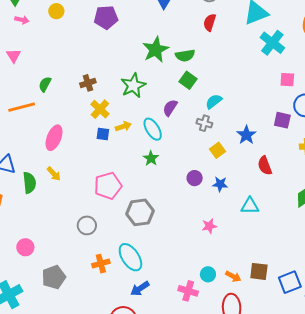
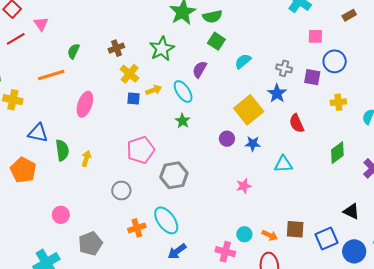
gray cross: (204, 123) -> (284, 68), moved
yellow square: (217, 150) -> (249, 110), size x1.8
yellow arrow: (54, 174) -> (86, 158), moved, turned -119

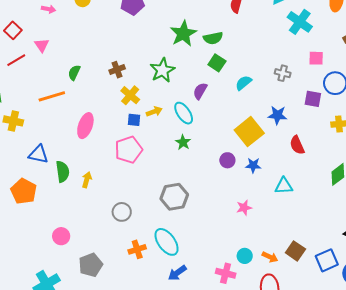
gray cross: (284, 68) -> (283, 73), moved
blue star: (277, 93) -> (277, 115), turned -30
pink pentagon: (141, 150) -> (129, 150), moved
brown square: (295, 229) -> (295, 251), turned 30

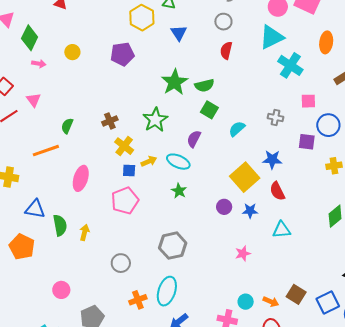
cyan ellipse: (184, 113) -> (178, 162), turned -30
red semicircle: (297, 145) -> (277, 191), moved
cyan ellipse: (167, 242) -> (167, 291), turned 56

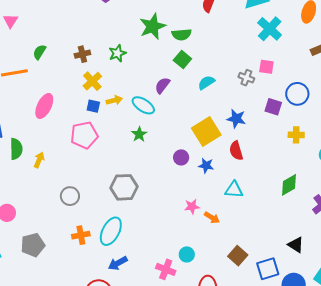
pink square: (308, 101) -> (266, 67), moved
green star: (155, 120) -> (117, 53), moved, size x0.7
orange arrow: (271, 302) -> (212, 218), moved

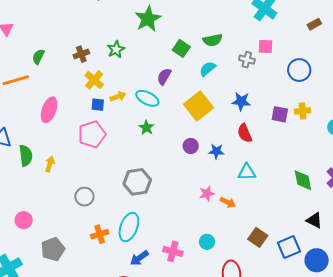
green semicircle: (182, 34) -> (213, 40), moved
purple square: (273, 107) -> (280, 114), moved
yellow square: (206, 132) -> (198, 106), moved
green diamond: (289, 185) -> (303, 180), moved, turned -65
pink cross: (166, 269) -> (173, 251), moved

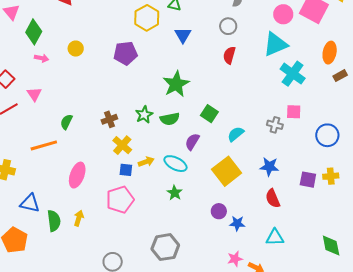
brown rectangle: (314, 24) -> (340, 76), moved
green semicircle: (213, 40) -> (170, 119), moved
blue star: (216, 151) -> (237, 223), moved
yellow arrow: (50, 164) -> (79, 218), moved

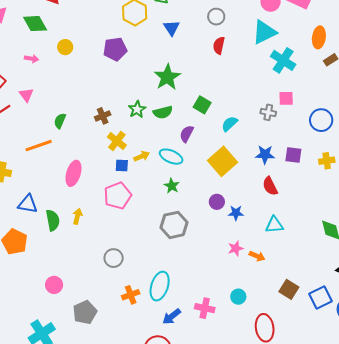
green diamond: (34, 32) -> (35, 24), moved, turned -55
purple square: (308, 180) -> (293, 155), moved
gray hexagon: (165, 247) -> (174, 225), moved

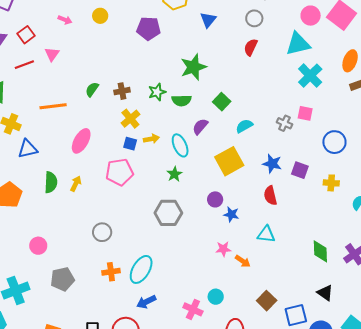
green semicircle: (60, 121) -> (92, 89), moved
cyan ellipse: (171, 157) -> (180, 145), turned 30
blue triangle: (28, 204) -> (28, 149), moved, turned -35
pink cross: (205, 308) -> (193, 309), moved

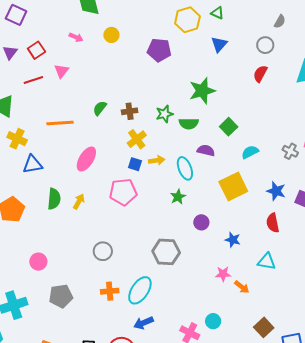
purple semicircle: (200, 127) -> (206, 150), turned 60
purple circle: (215, 199) -> (201, 222), moved
gray hexagon: (168, 213) -> (166, 252), moved

